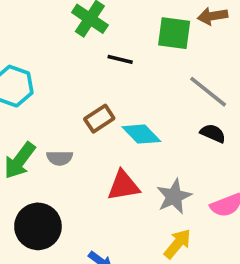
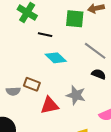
brown rectangle: (99, 119) -> (32, 84), moved, turned 56
cyan diamond: (141, 134) -> (56, 58), moved
gray star: (174, 196) -> (76, 95), moved, turned -30

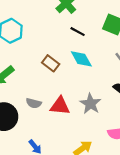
brown rectangle: (32, 84) -> (51, 63), moved
gray semicircle: (13, 91) -> (34, 103), moved

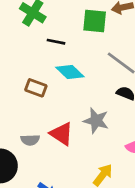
red triangle: (60, 106) -> (62, 134), turned 45

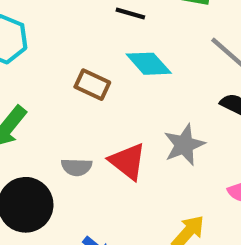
gray star: (96, 121) -> (184, 145), turned 30

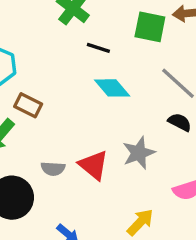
brown rectangle: (92, 85) -> (28, 105), moved

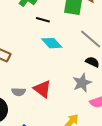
gray star: (139, 153) -> (82, 83), moved

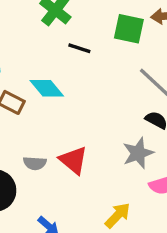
cyan diamond: (52, 43) -> (47, 88), moved

